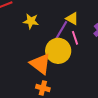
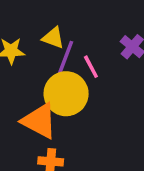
yellow triangle: (72, 19) -> (53, 38), moved

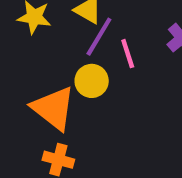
yellow circle: (66, 94) -> (92, 81), size x0.6

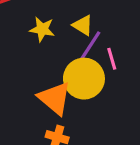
yellow circle: (92, 81) -> (84, 79), size x1.6

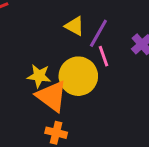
yellow star: (42, 29) -> (39, 76), moved
purple line: (90, 45) -> (98, 33), moved

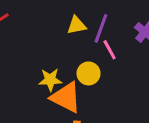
yellow triangle: (75, 26) -> (77, 25), turned -30
yellow circle: (78, 76) -> (89, 73), size x0.6

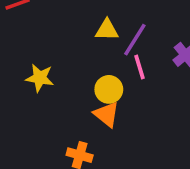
yellow star: (50, 80) -> (40, 78), moved
orange triangle: (66, 97) -> (107, 114), moved, size x0.7

